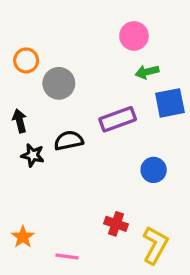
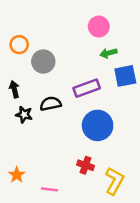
blue circle: (154, 170) -> (98, 125), moved, size x1.6

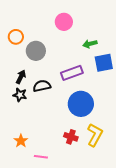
pink circle: (99, 27) -> (64, 22), moved
black arrow: (14, 89) -> (21, 77), moved, turned 40
orange star: (17, 175) -> (21, 141), moved
yellow L-shape: (114, 181) -> (95, 135), moved

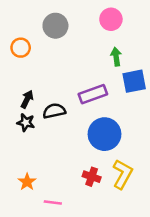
pink circle: (64, 22) -> (111, 19), moved
green arrow: (90, 44) -> (116, 57), turned 96
gray circle: (36, 51) -> (55, 26), moved

